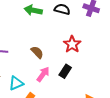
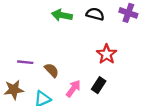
brown semicircle: (37, 52) -> (52, 70), moved

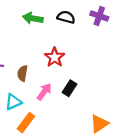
red star: (107, 54) -> (55, 57), moved
brown semicircle: (52, 70) -> (22, 73), turned -126

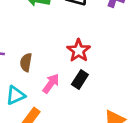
red star: (55, 57) -> (79, 51), moved

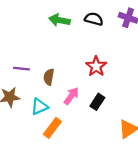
black rectangle: (80, 80) -> (97, 102), moved

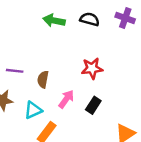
red star: (96, 66) -> (92, 68), turned 30

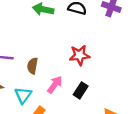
cyan triangle: (33, 110) -> (23, 95), turned -30

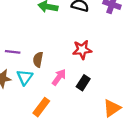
cyan triangle: (23, 95) -> (25, 77), moved

